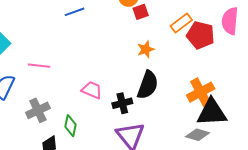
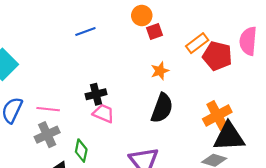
pink line: (39, 66) -> (48, 109), moved
black cross: (122, 103) -> (96, 94), moved

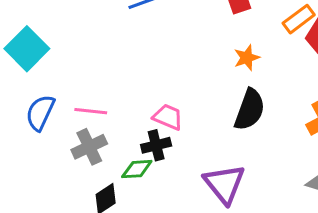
black cross: (96, 94) -> (156, 145), moved
green diamond: (81, 151) -> (137, 169), turned 75

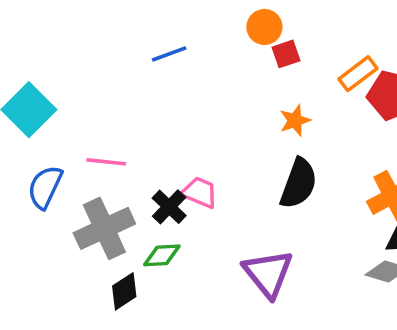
pink line: (91, 111) -> (106, 162), moved
black cross: (156, 145) -> (169, 207), moved, turned -32
gray cross: (89, 147) -> (104, 228), size x1.4

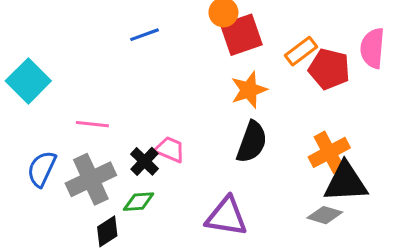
red square: (286, 54) -> (241, 35), size x1.8
orange star: (295, 120) -> (249, 90), size x1.4
blue semicircle: (45, 187) -> (42, 169), moved
purple triangle: (268, 273) -> (226, 216), turned -42

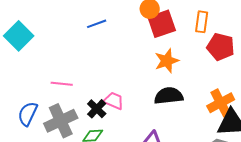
orange rectangle: (301, 51) -> (202, 22), moved, turned -45
cyan square: (28, 81) -> (19, 36), moved
black semicircle: (252, 142) -> (169, 96), turned -116

